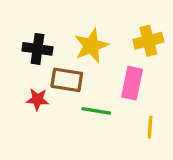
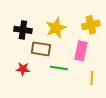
red star: (37, 99) -> (23, 69), moved

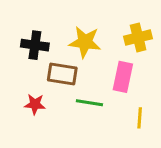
yellow star: (56, 28) -> (85, 42), turned 30

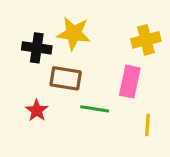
yellow star: (85, 42) -> (74, 33), moved
red star: (35, 104) -> (37, 110), turned 30

